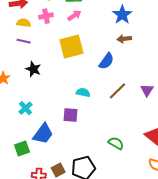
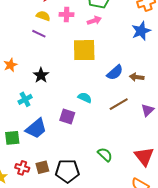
brown arrow: (124, 39) -> (137, 77), moved
black star: (33, 69) -> (41, 75), moved

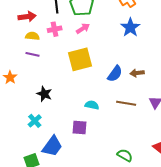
orange star: (10, 65) -> (10, 77), moved
brown line: (119, 104) -> (126, 103), turned 54

